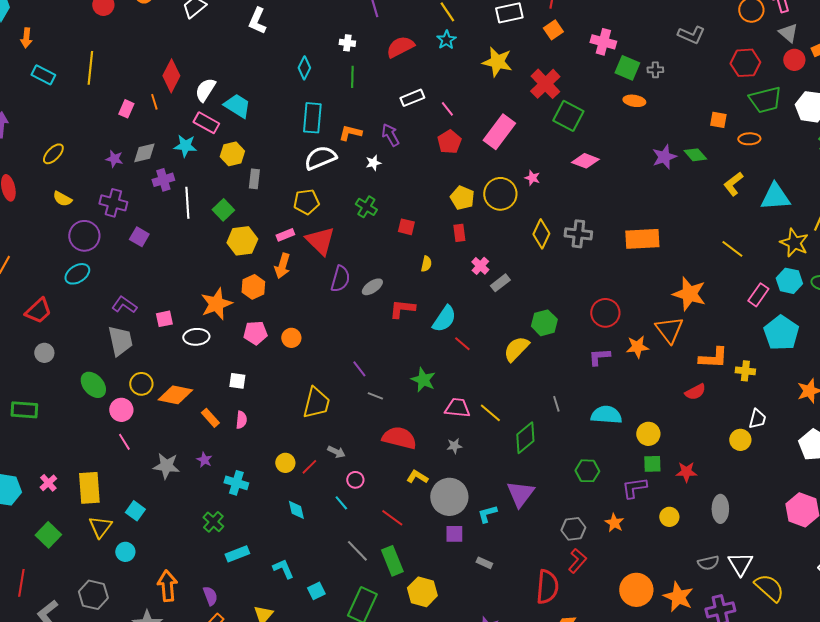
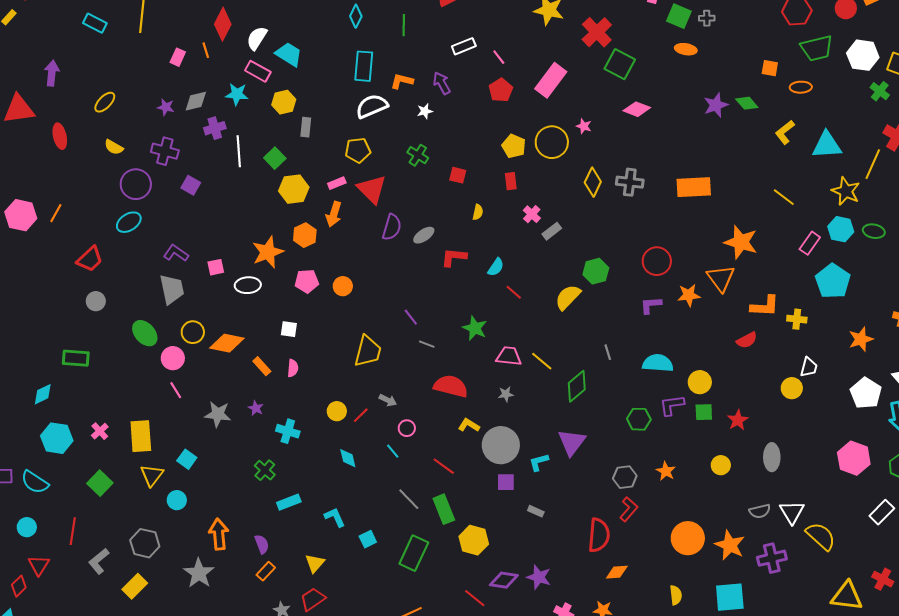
cyan semicircle: (444, 319) -> (496, 267), size x0.7
red star: (686, 472) -> (738, 420), turned -30
purple L-shape: (634, 488) -> (672, 405), moved

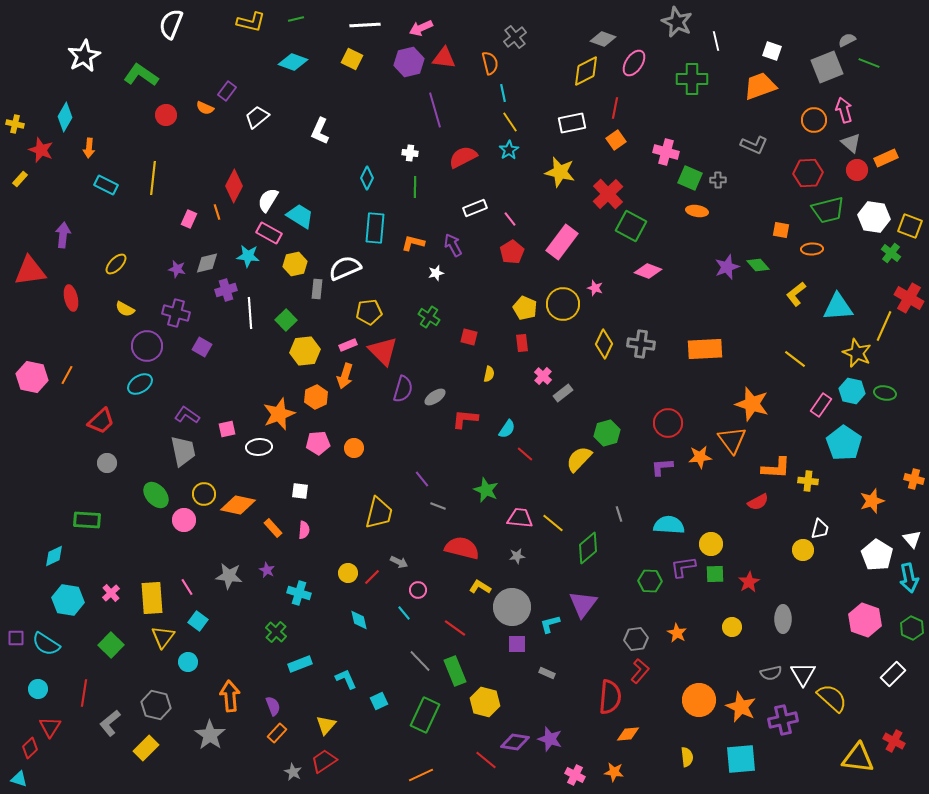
white semicircle: (372, 106) -> (345, 268), moved
pink line: (176, 390) -> (187, 587), moved

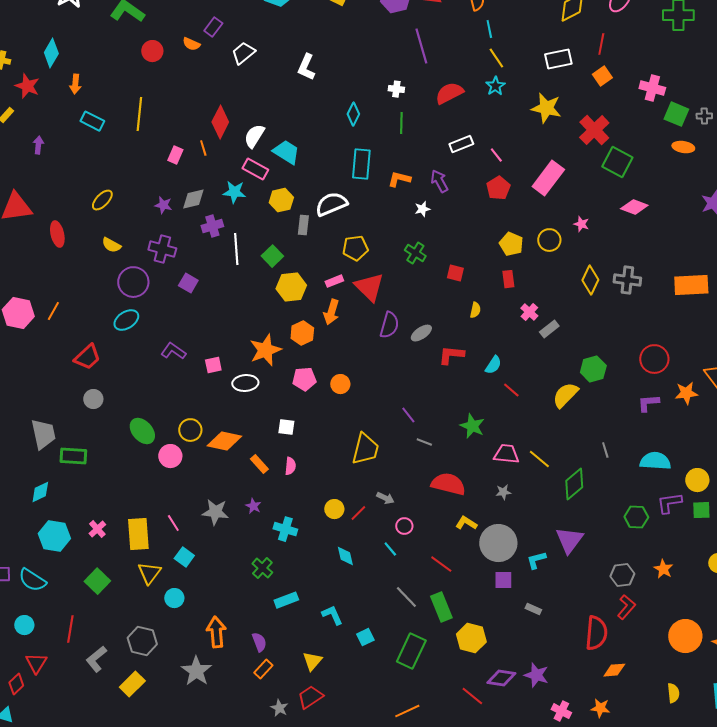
purple arrow: (63, 235) -> (38, 145), moved, size x0.7
yellow circle: (563, 304) -> (549, 240), size x0.7
gray trapezoid: (183, 451) -> (43, 434), moved

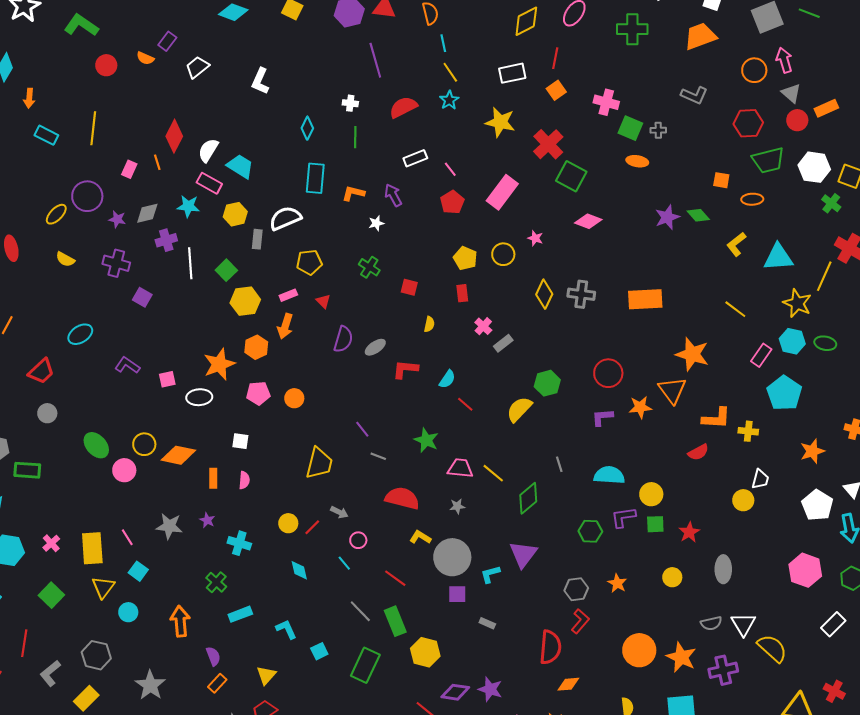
purple circle: (133, 282) -> (87, 196), moved
red triangle: (369, 287) -> (323, 301), size x0.5
orange rectangle: (259, 464) -> (213, 478), turned 42
orange arrow: (216, 632) -> (180, 621), moved

